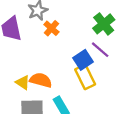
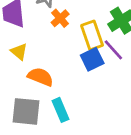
yellow rectangle: (85, 77) -> (92, 35), moved
yellow triangle: (23, 82) -> (19, 52), moved

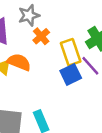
orange semicircle: (40, 77) -> (19, 62), moved

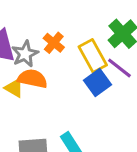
gray star: (29, 15) -> (25, 54), moved

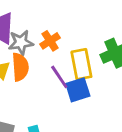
purple line: (119, 68) -> (59, 77), moved
orange semicircle: (32, 79) -> (20, 67), turned 56

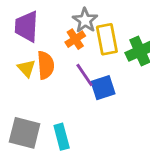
gray star: (21, 42) -> (85, 20), moved, turned -30
yellow rectangle: (81, 64) -> (107, 39), moved

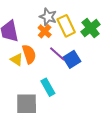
cyan rectangle: (62, 137) -> (48, 87), moved

